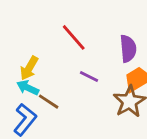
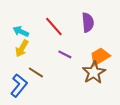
purple semicircle: (128, 49) -> (88, 22), moved
cyan arrow: (28, 88) -> (21, 31), moved

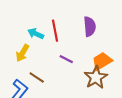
red line: (54, 26) -> (55, 31), turned 30
cyan arrow: (21, 31) -> (36, 34), moved

